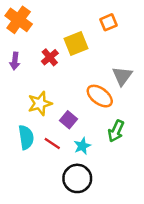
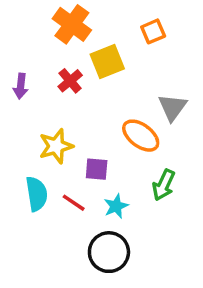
orange cross: (19, 20) -> (72, 24), moved
purple square: (69, 120) -> (97, 169), turned -35

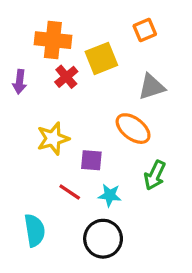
orange cross: (72, 24) -> (53, 40), moved, turned -30
gray triangle: (172, 107) -> (151, 87), moved, turned 36
cyan semicircle: (37, 194) -> (35, 230), moved
cyan star: (116, 206) -> (110, 195), turned 30

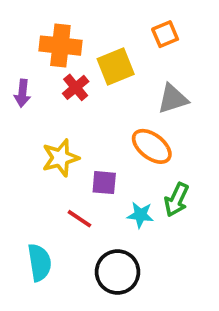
cyan star: (110, 195) -> (140, 215), moved

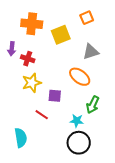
red cross: (76, 87) -> (28, 59), moved, turned -32
cyan star: (140, 215) -> (77, 121), moved
black circle: (118, 272) -> (79, 143), moved

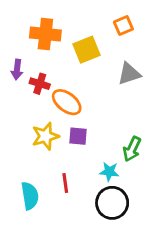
orange ellipse: (80, 77) -> (67, 102), moved
yellow star: (32, 83) -> (45, 136), moved
red line: (42, 115) -> (65, 183), moved, turned 48

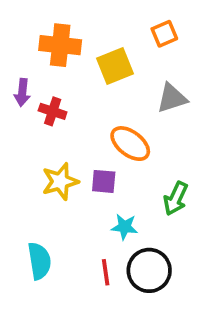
orange ellipse: (67, 102) -> (130, 144), moved
cyan star: (109, 172) -> (125, 227), moved
red line: (65, 183) -> (106, 272), moved

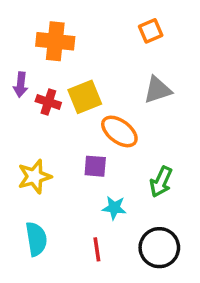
yellow square: (115, 66) -> (85, 97), moved
yellow star: (60, 181) -> (34, 177), moved
black circle: (149, 270) -> (159, 248), moved

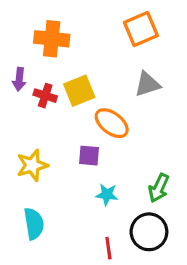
orange square: (151, 31) -> (141, 29), size x1.5
green arrow: (161, 182) -> (159, 188), moved
red line: (97, 249) -> (108, 248), moved

